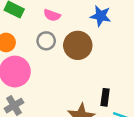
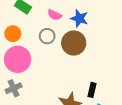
blue star: (101, 16) -> (79, 18), moved

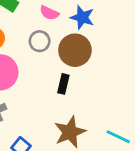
black rectangle: (92, 90) -> (63, 84), moved

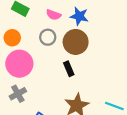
black rectangle: (63, 84) -> (69, 69), turned -32

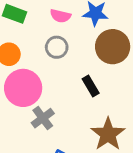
brown circle: (76, 42) -> (113, 47), moved
gray cross: (18, 94) -> (43, 118), moved

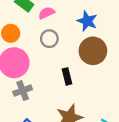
pink semicircle: (60, 16) -> (47, 13), moved, turned 126

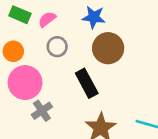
black rectangle: (67, 76) -> (87, 83), size x1.5

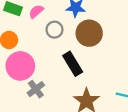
gray circle: (57, 47) -> (54, 30), moved

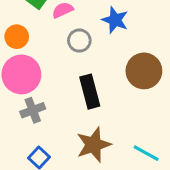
brown circle: (89, 33) -> (144, 71), moved

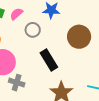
gray cross: (33, 110) -> (17, 83), turned -35

